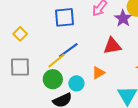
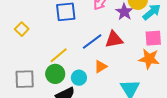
blue line: (68, 50) -> (92, 42), moved
gray square: (20, 67) -> (25, 79), moved

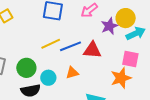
yellow line: (59, 55) -> (51, 44), moved
orange star: (149, 59) -> (121, 78), turned 30

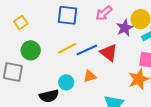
red triangle: (92, 50) -> (109, 53), turned 36
green circle: (26, 68) -> (31, 50), moved

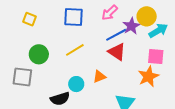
yellow square: (21, 23) -> (29, 19), moved, turned -32
blue line: (87, 50) -> (116, 35), moved

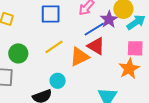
orange triangle: (99, 76) -> (79, 57), moved, size x1.5

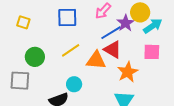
orange triangle: (79, 57) -> (96, 60), turned 30
orange star: (129, 69) -> (128, 72), moved

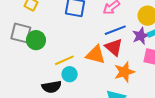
purple star: (126, 23) -> (141, 36), moved
yellow line: (71, 50) -> (64, 60), moved
gray square: (20, 81) -> (21, 33), moved

